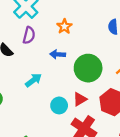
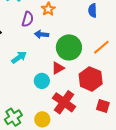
purple semicircle: (29, 35) -> (28, 19), moved
red triangle: (80, 99) -> (58, 68), moved

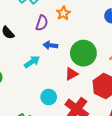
blue arrow: (42, 34) -> (50, 45), moved
cyan circle: (42, 81) -> (49, 97), moved

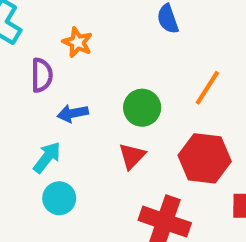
green circle: (83, 53) -> (142, 108), size x0.7
cyan circle: (49, 97) -> (59, 198), moved

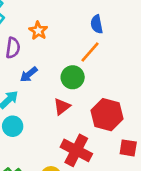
orange line: (207, 88) -> (90, 52), moved
blue arrow: (73, 113) -> (29, 74), turned -36

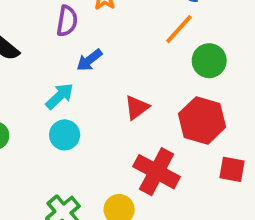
green circle: (73, 77) -> (209, 61), moved

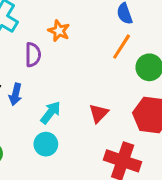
blue arrow: (89, 60) -> (15, 94), moved, turned -30
cyan arrow: (60, 96) -> (51, 112), moved

